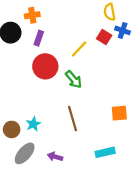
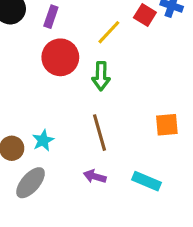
green arrow: (74, 79) -> (101, 76), turned 42
cyan rectangle: (105, 152) -> (147, 181), turned 36
purple arrow: (55, 157) -> (95, 176), moved

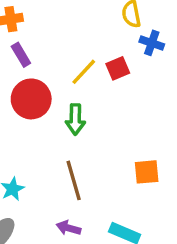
red square: (145, 15) -> (118, 68), moved, turned 35
purple rectangle: (51, 17) -> (21, 55), turned -50

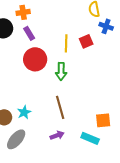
yellow line: (84, 72) -> (66, 43), turned -42
orange square: (147, 172) -> (103, 120), moved
purple arrow: (69, 228) -> (57, 135), turned 144

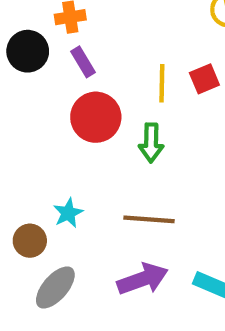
brown line: (60, 107) -> (149, 219), turned -70
cyan star: (24, 112) -> (68, 213), moved
purple arrow: (57, 135) -> (143, 279), size x1.6

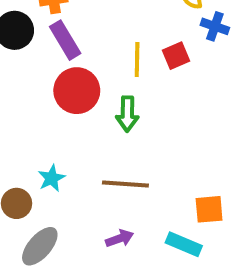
purple rectangle: (83, 62) -> (65, 40), size x1.4
purple arrow: (143, 279) -> (120, 238), size x0.6

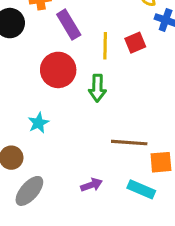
purple rectangle: (65, 40) -> (69, 25), moved
cyan star: (51, 178) -> (38, 123), moved
brown line: (125, 184) -> (129, 143), moved

